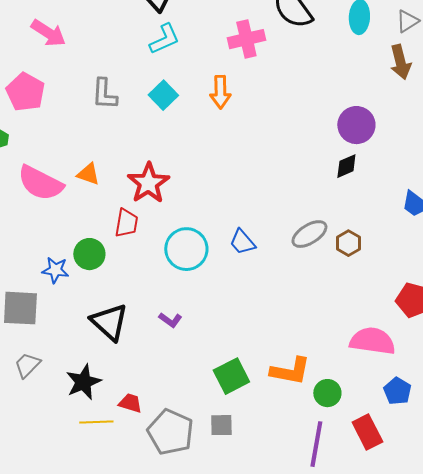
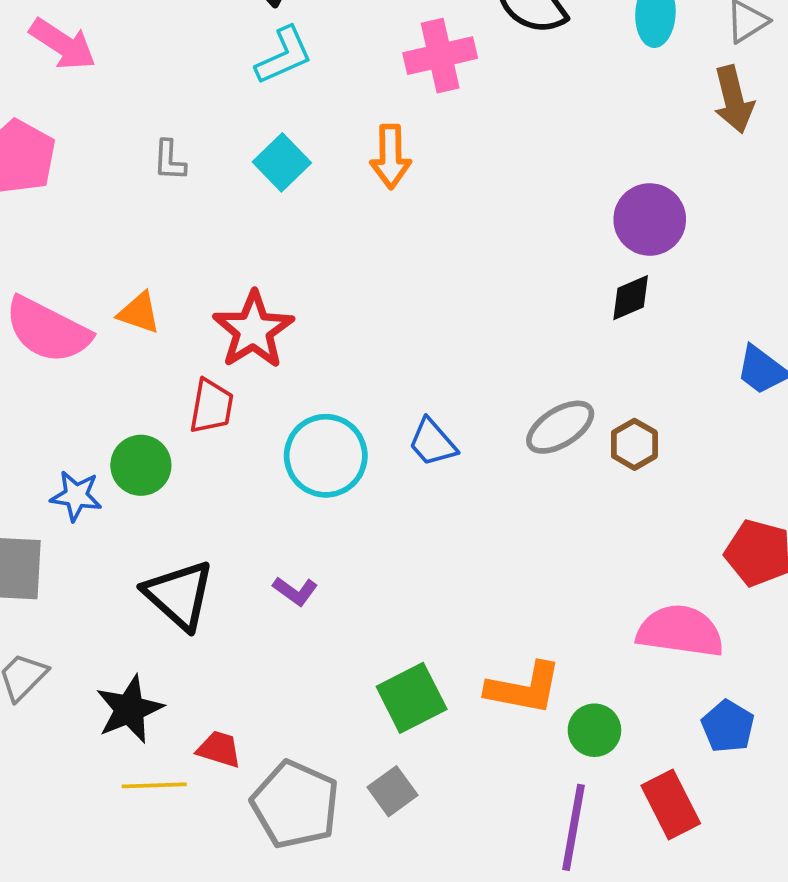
gray L-shape: (104, 94) -> (169, 160), size x0.7
gray square: (221, 425) -> (392, 791), turned -35

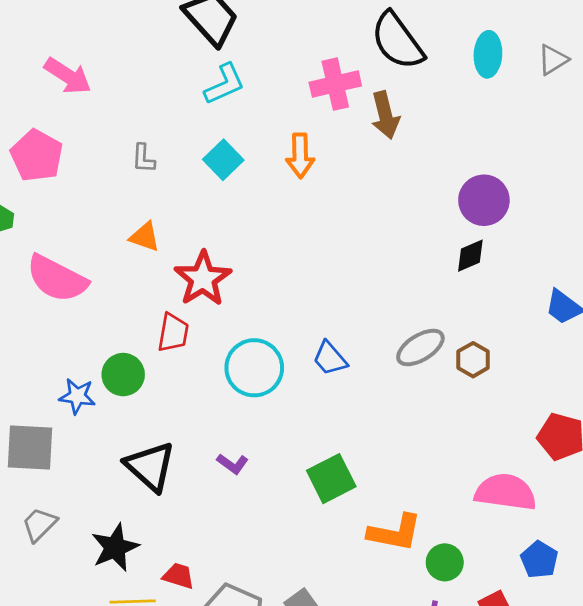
brown arrow: (734, 99) -> (385, 115), moved
orange triangle: (139, 313) -> (145, 237), moved
green square: (412, 698) -> (331, 479), moved

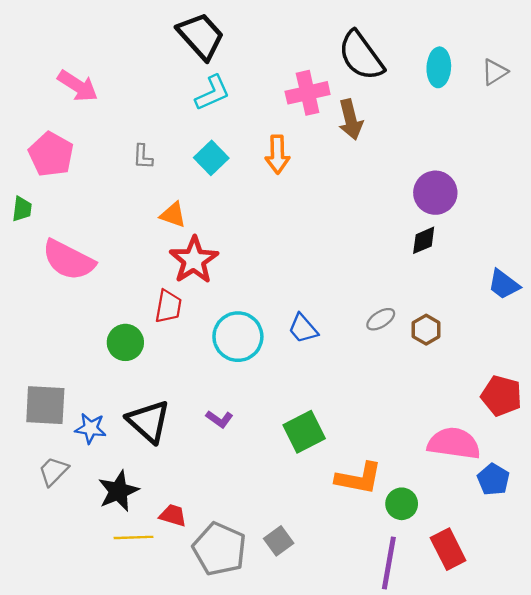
orange triangle: (145, 237) -> (173, 215), moved
gray ellipse: (420, 348) -> (381, 319), size x0.7
blue star: (77, 396) -> (91, 428), moved
blue pentagon: (539, 560) -> (493, 479), moved

